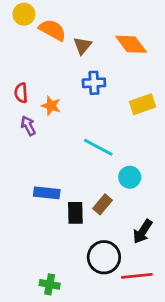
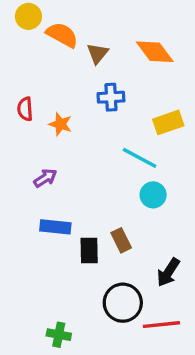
purple arrow: (28, 126) -> (45, 178), moved, turned 84
cyan line: (98, 147) -> (140, 158), moved
cyan circle: (130, 177) -> (153, 195), moved
brown rectangle: (103, 204) -> (121, 240), turned -66

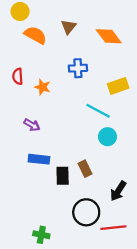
orange semicircle: (62, 35) -> (35, 35), moved
brown triangle: (98, 53) -> (68, 27), moved
purple arrow: (45, 178) -> (32, 125), turned 63

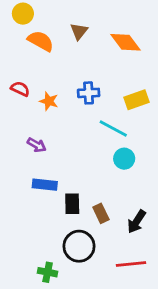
blue cross: (78, 68) -> (89, 93), moved
red semicircle: (18, 76) -> (20, 89), turned 119
brown rectangle: (85, 169) -> (101, 213), moved
black circle: (86, 212) -> (79, 246), moved

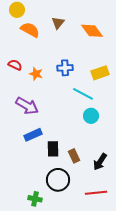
purple arrow: (37, 145) -> (27, 106), size x1.6
blue rectangle: (45, 185) -> (33, 135), turned -30

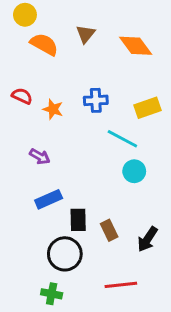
purple arrow: (27, 106) -> (40, 156), size x0.6
black circle: (58, 180) -> (65, 254), moved
red line: (96, 193) -> (121, 285), moved

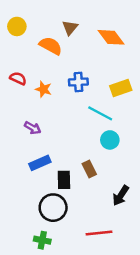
yellow circle: (25, 15) -> (17, 26), moved
orange semicircle: (44, 44) -> (51, 46), moved
brown rectangle: (109, 230) -> (89, 169), moved

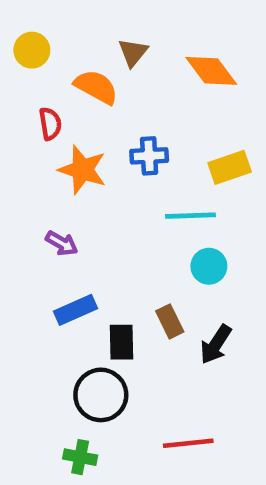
red semicircle: (18, 78) -> (50, 124), moved, turned 56
orange star: (43, 89) -> (82, 170), size x1.5
cyan line: (100, 113) -> (190, 216), turned -30
black arrow: (121, 196) -> (216, 344), moved

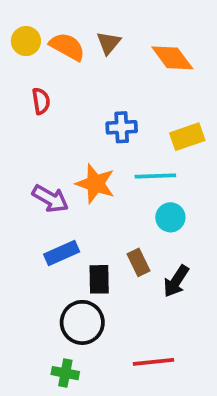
orange semicircle: (96, 87) -> (67, 47), moved
orange star: (82, 170) -> (95, 184), moved
purple arrow: (62, 243) -> (50, 199), size x1.4

